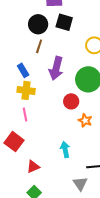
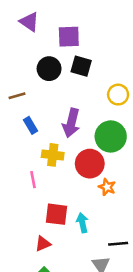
brown line: (39, 46) -> (17, 96), moved, turned 56
yellow cross: (26, 90) -> (53, 155), moved
red circle: (71, 101) -> (90, 164), size x1.5
red square: (14, 142) -> (56, 214), moved, turned -30

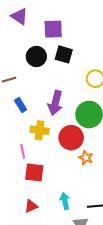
red square: (56, 214) -> (34, 172), moved
cyan arrow: (82, 223) -> (65, 201), moved

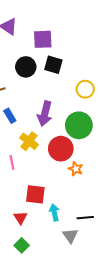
yellow cross: (40, 130) -> (29, 141), turned 30
red square: (34, 172) -> (35, 194), moved
red triangle: (31, 206) -> (20, 218), turned -40

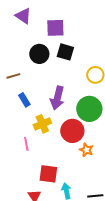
yellow cross: (29, 141) -> (42, 124), turned 30

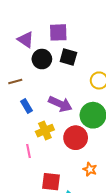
purple triangle: (23, 16) -> (26, 40), moved
purple arrow: (57, 98) -> (60, 104), turned -80
orange star: (86, 150) -> (90, 169), moved

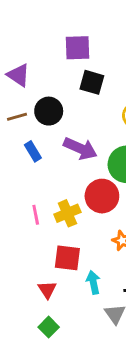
purple triangle: (26, 40) -> (18, 75), moved
black circle: (42, 59) -> (49, 111), moved
yellow cross: (45, 131) -> (67, 213), moved

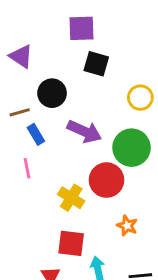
brown line: (17, 117) -> (20, 112), moved
yellow cross: (67, 213) -> (71, 198), turned -35
pink line: (36, 215) -> (27, 168), moved

